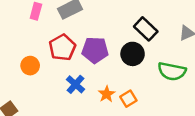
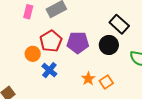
orange circle: (30, 66) -> (33, 54), moved
blue cross: (75, 84) -> (49, 70), moved

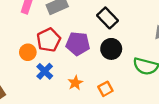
black rectangle: (119, 24) -> (107, 18), moved
orange star: (88, 79) -> (75, 83), moved

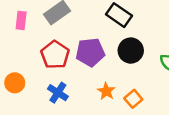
orange circle: (28, 52) -> (15, 83), moved
orange star: (75, 83) -> (106, 91), moved

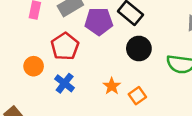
purple pentagon: (90, 52) -> (99, 21), moved
orange circle: (15, 83) -> (34, 66), moved

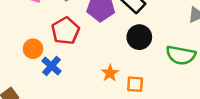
blue cross: (65, 83) -> (51, 66), moved
orange square: (137, 96) -> (135, 84), turned 36

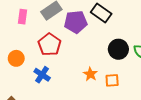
black circle: (139, 37) -> (118, 49), moved
orange circle: (33, 49) -> (16, 58), moved

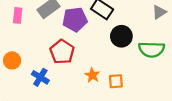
red pentagon: (50, 45) -> (62, 52), moved
black circle: (118, 49) -> (121, 36), moved

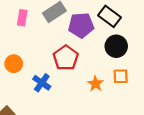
black circle: (121, 36) -> (116, 46), moved
orange square: (116, 81) -> (121, 76), moved

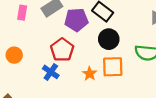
orange square: (121, 76) -> (113, 67), size x1.5
blue cross: (42, 83) -> (51, 72), moved

